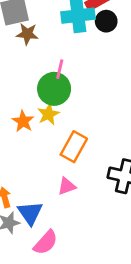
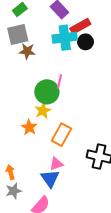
pink line: (60, 69) -> (59, 81), moved
orange star: (23, 121) -> (29, 127), moved
blue triangle: (30, 213) -> (50, 178), moved

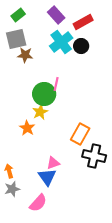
red rectangle: (80, 26) -> (83, 22), moved
cyan cross: (65, 38) -> (61, 42), turned -30
orange rectangle: (62, 135) -> (80, 134), moved

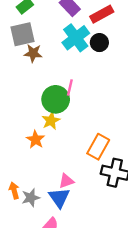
gray star: (12, 189) -> (31, 198), moved

